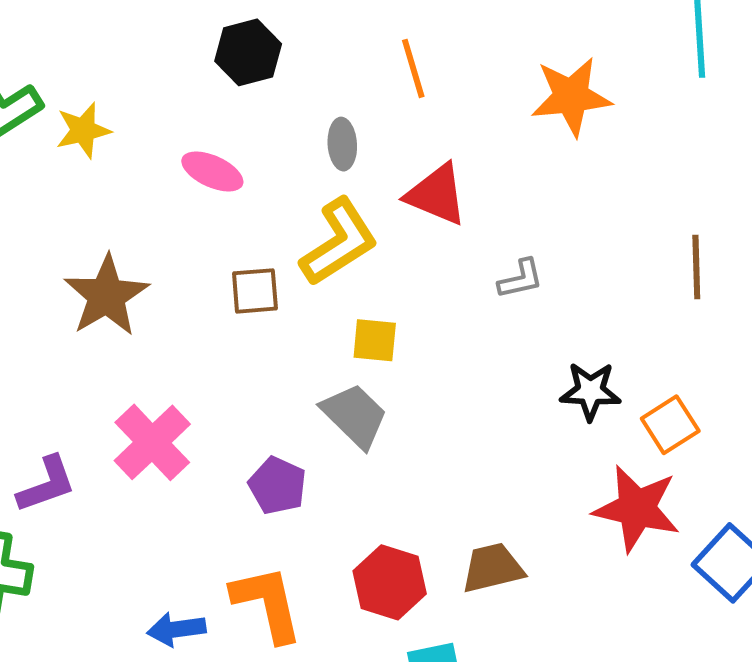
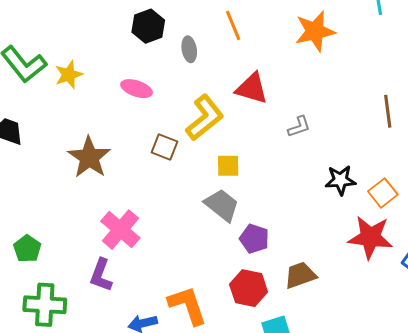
gray ellipse: (342, 144) -> (189, 49), moved
brown square: (255, 291) -> (165, 147), turned 32
purple L-shape: (46, 484) -> (101, 275), moved, turned 136
purple pentagon: (278, 486) -> (254, 239), moved

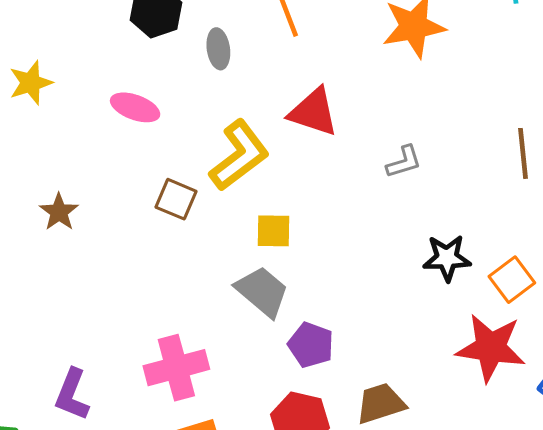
gray L-shape: (299, 127) -> (404, 162), moved
brown star: (89, 157) -> (59, 212), size x0.6
pink cross: (120, 230) -> (176, 368), moved, turned 33

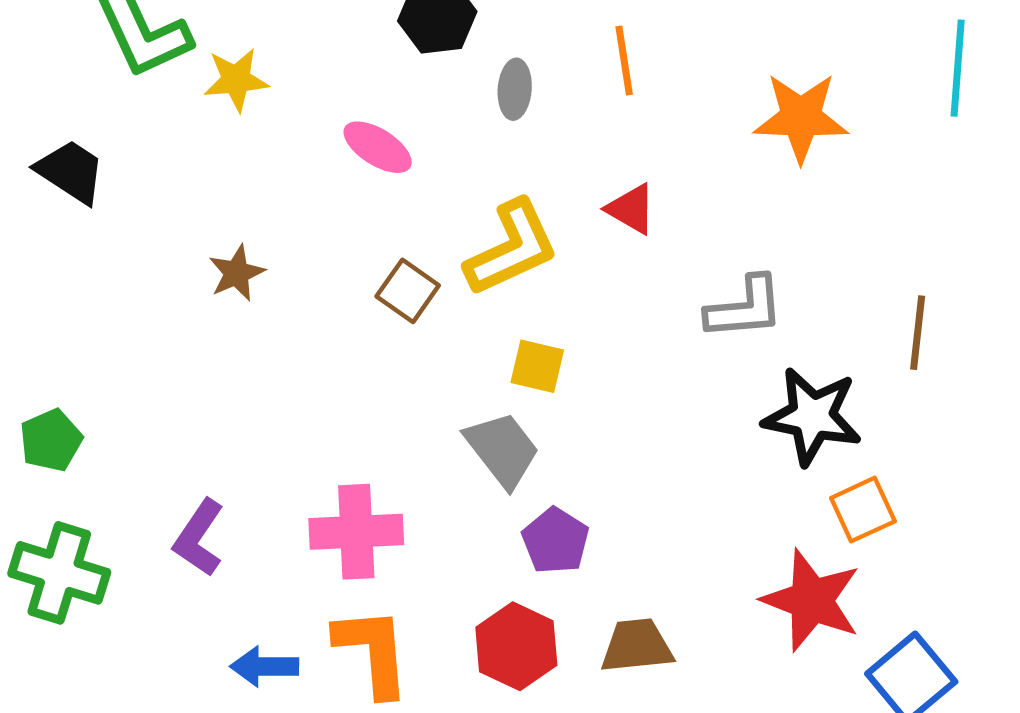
red triangle: (314, 112) -> (631, 209), size x0.7
gray L-shape: (404, 162) -> (745, 308), size x1.5
black star: (447, 258) -> (812, 416), moved, size x1.4

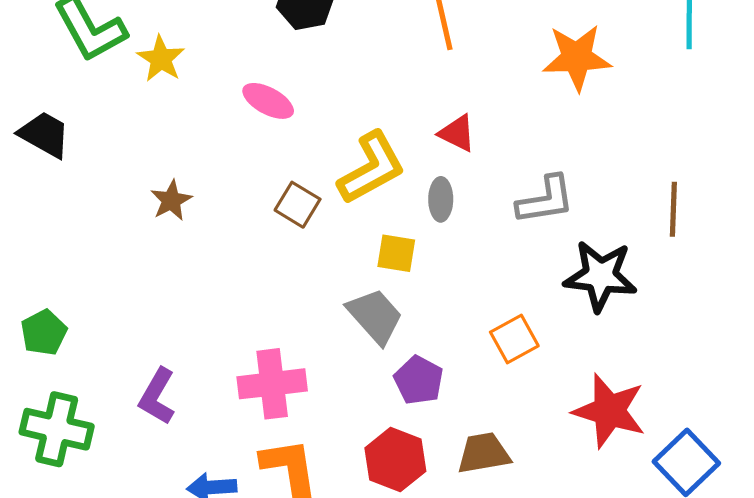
yellow star: (236, 80) -> (161, 59), turned -30
gray ellipse: (515, 89) -> (441, 199), moved
orange square: (863, 510) -> (514, 339), moved

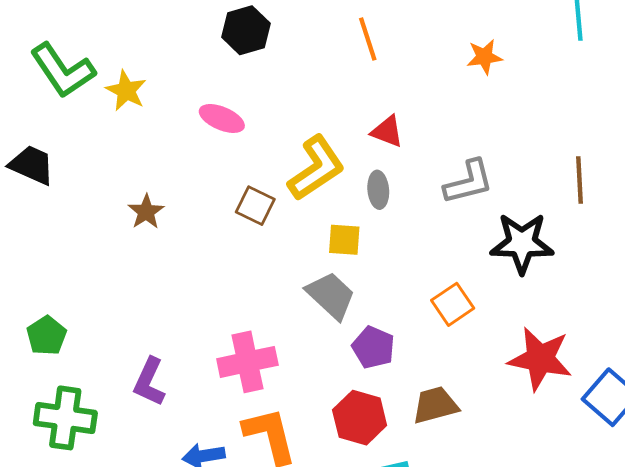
orange star: (577, 57) -> (484, 57), size x0.6

